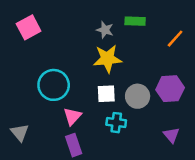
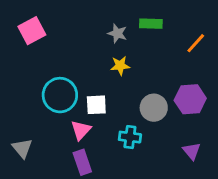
yellow star: (107, 59) -> (120, 66), size x0.6
white square: (106, 94) -> (96, 105), moved

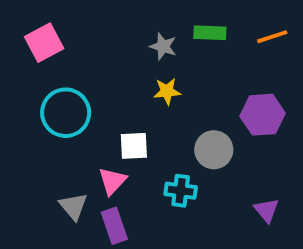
orange line: (196, 43) -> (272, 37), moved, turned 30
cyan circle: (60, 95) -> (66, 113), moved
purple hexagon: (190, 99) -> (263, 115), moved
gray triangle: (22, 148) -> (73, 206), moved

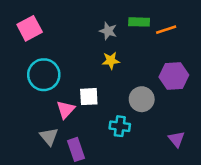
orange line: (272, 37) -> (166, 30), moved
pink triangle: (112, 181) -> (66, 109), moved

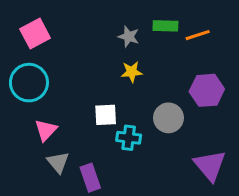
cyan circle: (44, 75) -> (29, 83), moved
pink triangle: (66, 109) -> (46, 130), moved
cyan cross: (120, 126) -> (129, 138), moved
purple triangle: (176, 139) -> (210, 165), size x1.6

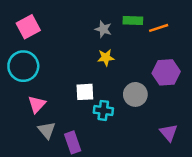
purple triangle: (210, 165) -> (169, 133), size x0.7

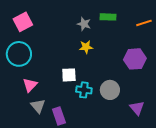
orange line: (159, 28) -> (144, 23), moved
gray circle: (135, 94) -> (110, 90), moved

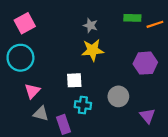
green rectangle: (108, 17) -> (132, 18), moved
yellow star: (86, 47) -> (93, 50), size x1.5
cyan cross: (84, 90) -> (83, 105), moved
gray triangle: (38, 106) -> (41, 114), turned -35

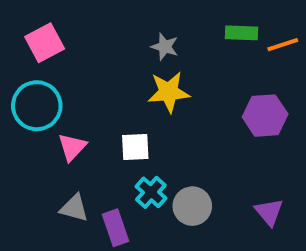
pink triangle: (32, 91) -> (72, 147), moved
gray circle: (118, 96) -> (192, 206), moved
cyan cross: (83, 105) -> (151, 192), turned 35

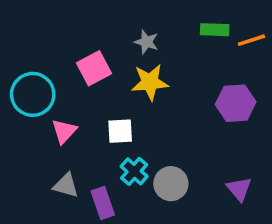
pink square: (45, 43) -> (94, 68), moved

